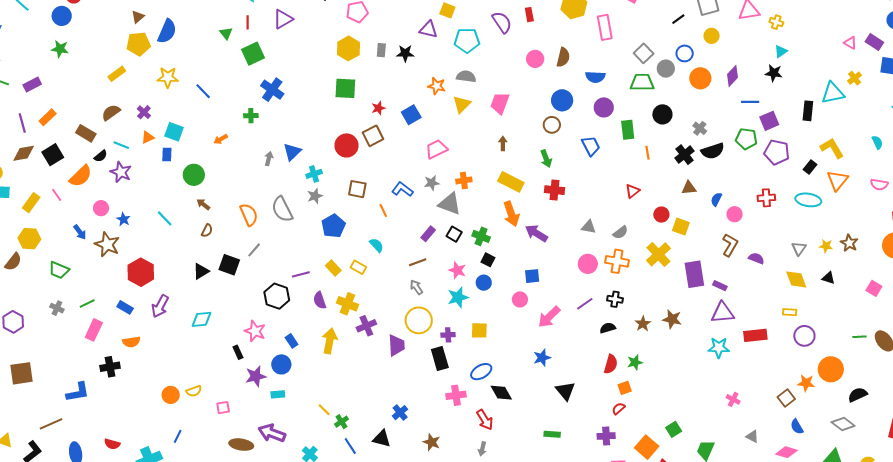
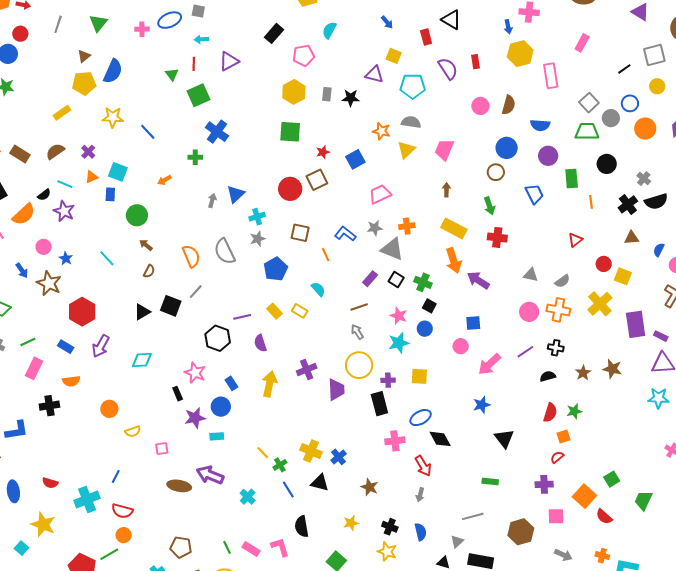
brown rectangle: (86, 133) -> (20, 154), moved
yellow cross: (347, 304) -> (311, 451), moved
orange circle: (171, 395) -> (109, 409), moved

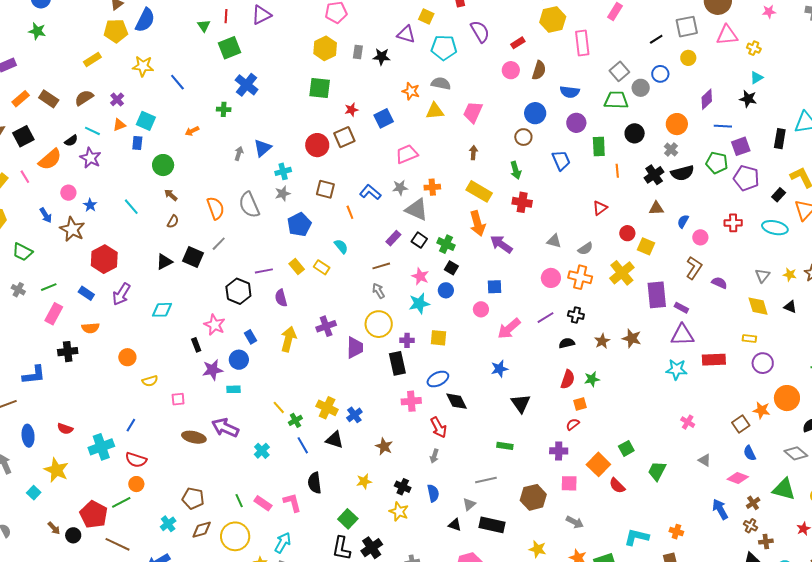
red rectangle: (475, 62) -> (518, 43), moved, turned 64
orange circle: (645, 129) -> (677, 124), moved
yellow triangle: (406, 150) -> (435, 111), turned 36
orange cross: (602, 556) -> (676, 532), moved

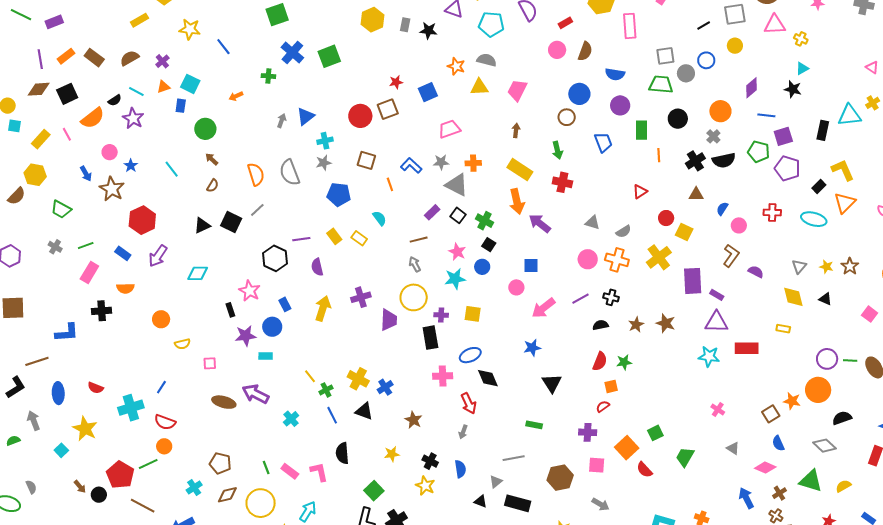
gray square: (619, 71) -> (665, 56), turned 30
green square: (320, 88) -> (329, 56), moved, turned -30
blue pentagon: (299, 225) -> (339, 195), turned 30
purple circle: (763, 363) -> (827, 359), moved

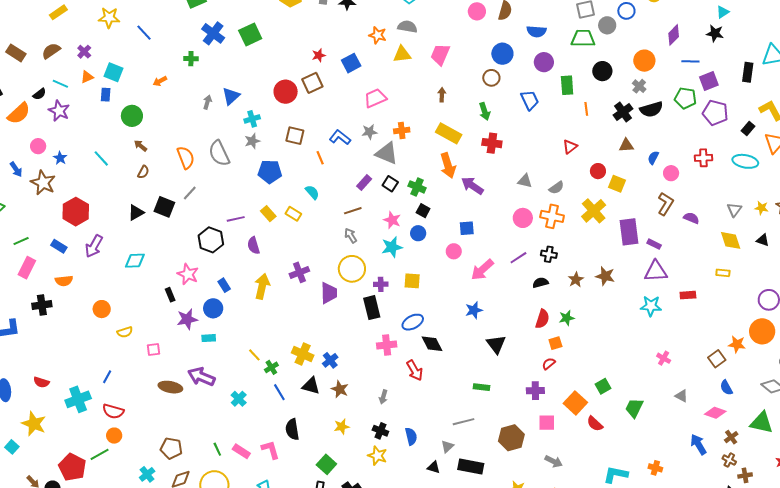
red rectangle: (747, 348) -> (688, 295), size x0.7
brown star: (413, 420) -> (340, 389), moved
gray arrow: (463, 432) -> (383, 397), moved

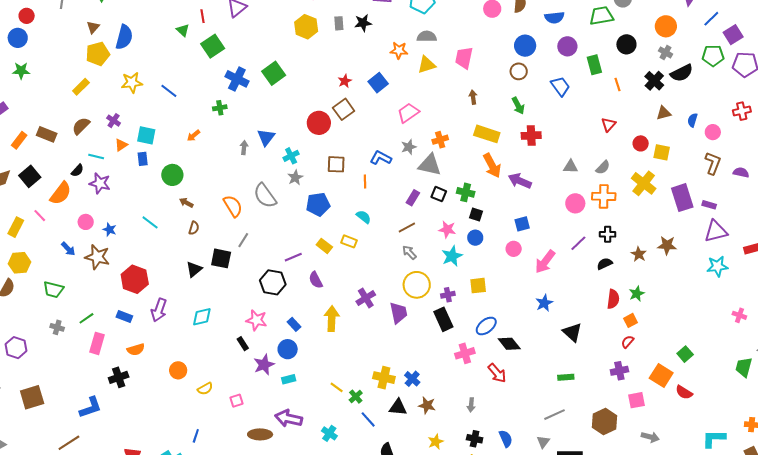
blue line: (690, 61) -> (711, 19), turned -36
orange line: (320, 158) -> (365, 181), turned 32
green trapezoid: (634, 408) -> (744, 367), moved

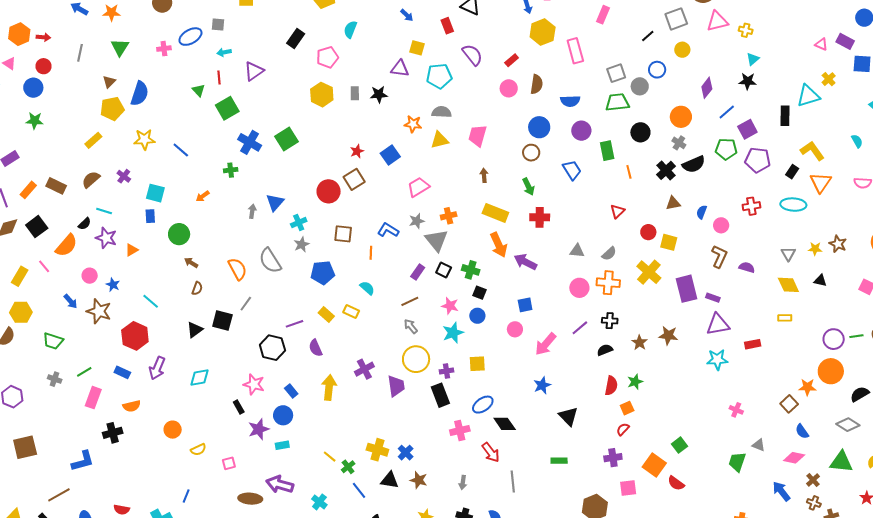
orange triangle: (121, 145) -> (132, 250), moved
gray triangle: (430, 165) -> (436, 240), turned 35
cyan line: (150, 222) -> (151, 301), moved
gray line: (555, 415) -> (513, 482), moved, turned -75

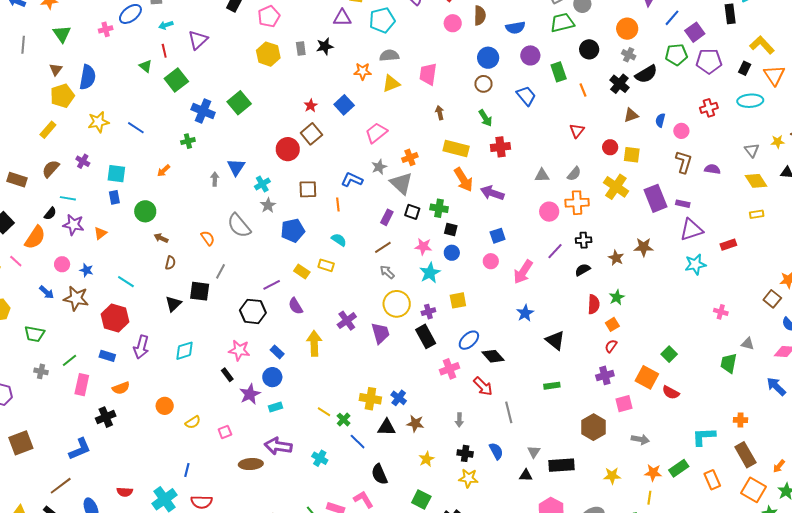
orange semicircle: (237, 269) -> (208, 238), size x0.7

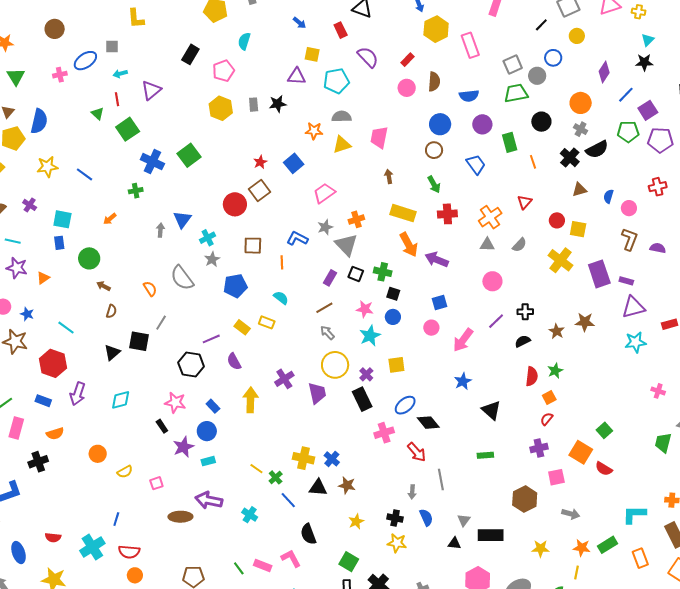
orange cross: (577, 203) -> (490, 217), moved, turned -35
purple cross: (428, 312) -> (366, 374), turned -32
gray arrow: (459, 420) -> (412, 492), moved

